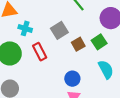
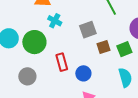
red rectangle: (40, 52) -> (62, 62), moved
blue circle: (72, 79) -> (83, 73), moved

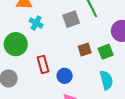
gray square: (88, 30) -> (71, 19), moved

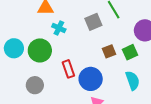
blue circle: (65, 76) -> (91, 79), size x1.5

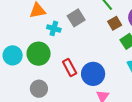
gray square: (93, 22) -> (76, 18), moved
brown square: (109, 51) -> (115, 23), moved

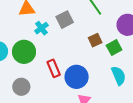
brown square: (115, 23) -> (95, 40), moved
cyan cross: (54, 28) -> (41, 28), turned 32

